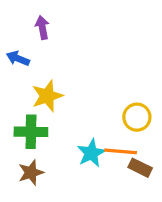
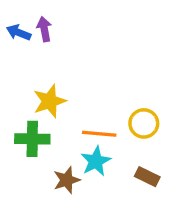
blue arrow: (18, 58) -> (19, 33), moved
orange line: (121, 151) -> (99, 134), moved
brown star: (31, 173) -> (67, 180), moved

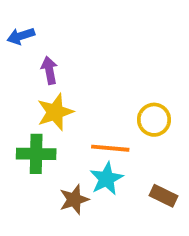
purple arrow: (44, 29) -> (49, 70), moved
blue arrow: (19, 33) -> (21, 36), turned -40
yellow circle: (144, 123) -> (154, 120), moved

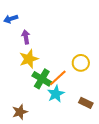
orange line: (110, 148) -> (58, 78), turned -48
green cross: (36, 154) -> (42, 79), moved, turned 30
brown star: (74, 200) -> (20, 112), moved

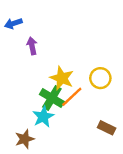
yellow star: (29, 59) -> (62, 78), moved, turned -30
cyan star: (56, 94) -> (43, 117), moved

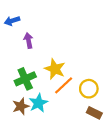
yellow circle: (100, 78) -> (89, 89), moved
green cross: (52, 98) -> (25, 79), moved, turned 35
brown star: (25, 139) -> (21, 106), moved

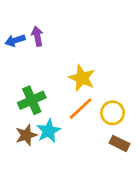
blue arrow: (12, 21) -> (15, 40), moved
purple arrow: (28, 40) -> (37, 36), moved
yellow star: (55, 69) -> (82, 78), moved

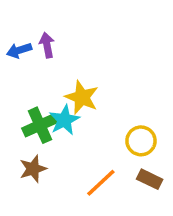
yellow star: (82, 78) -> (82, 97), moved
orange line: (81, 109) -> (101, 183), moved
cyan star: (49, 131) -> (64, 120), moved

